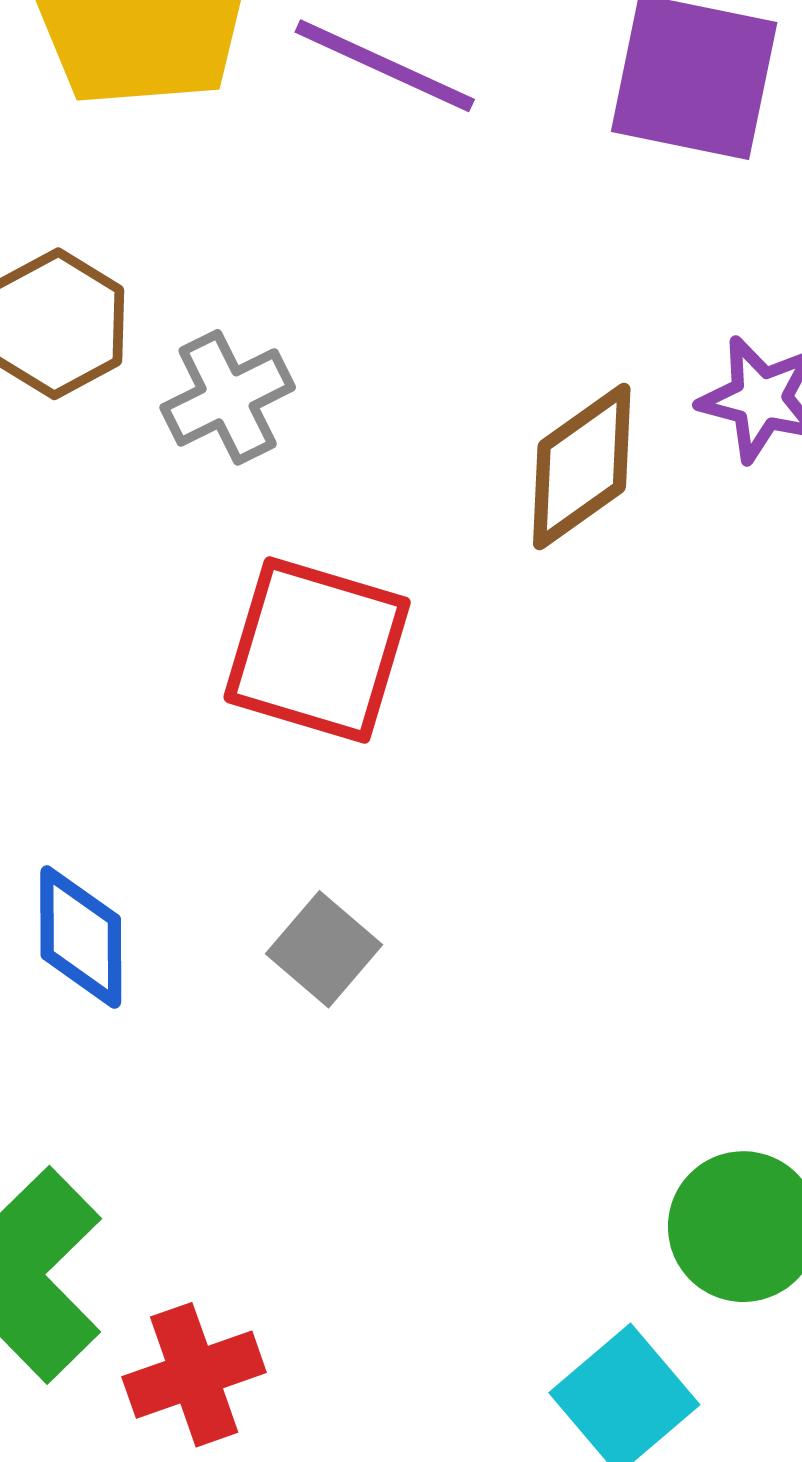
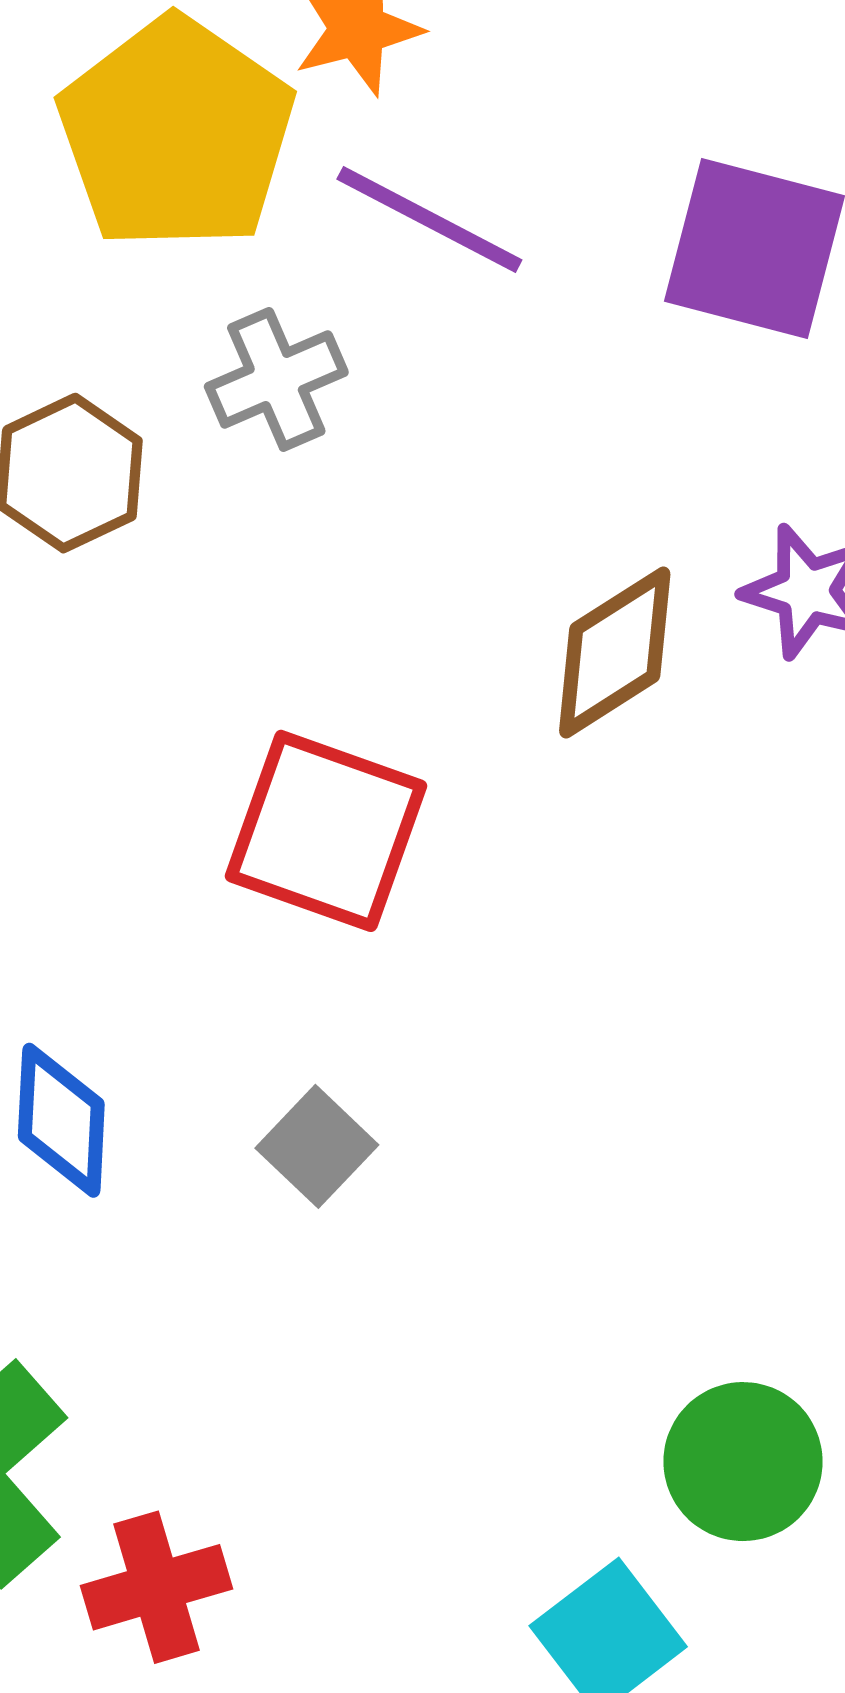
gray cross: (228, 397) -> (276, 379), moved

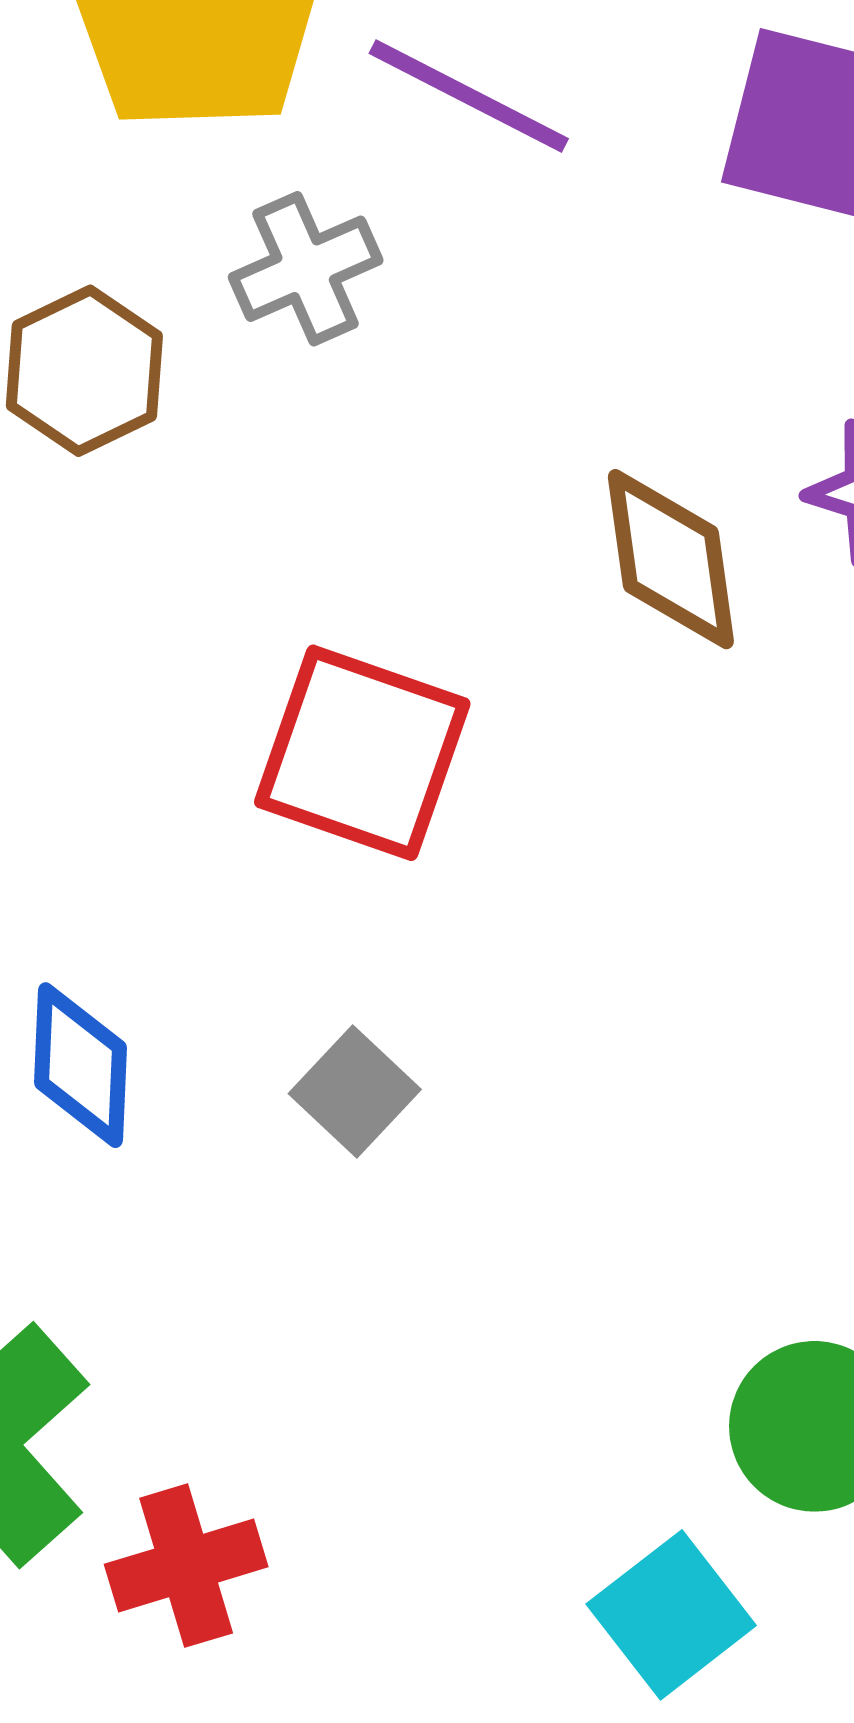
brown diamond: (615, 652) -> (671, 559), turned -65

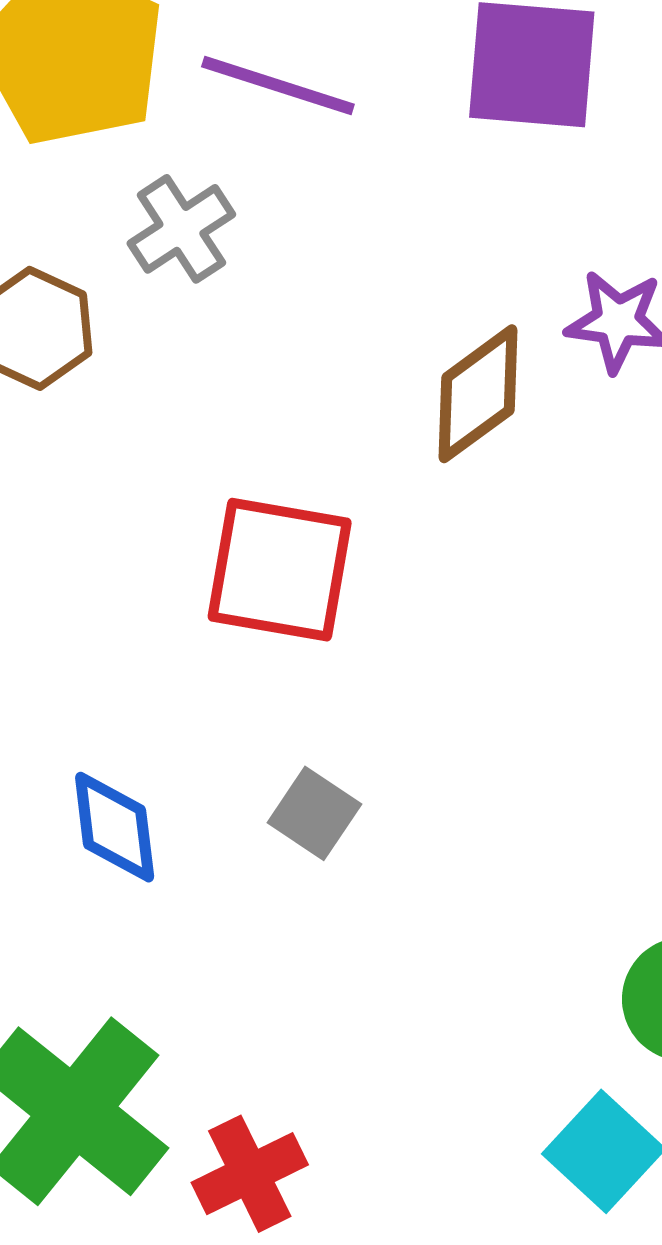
brown diamond: (671, 559) -> (478, 394), turned 71

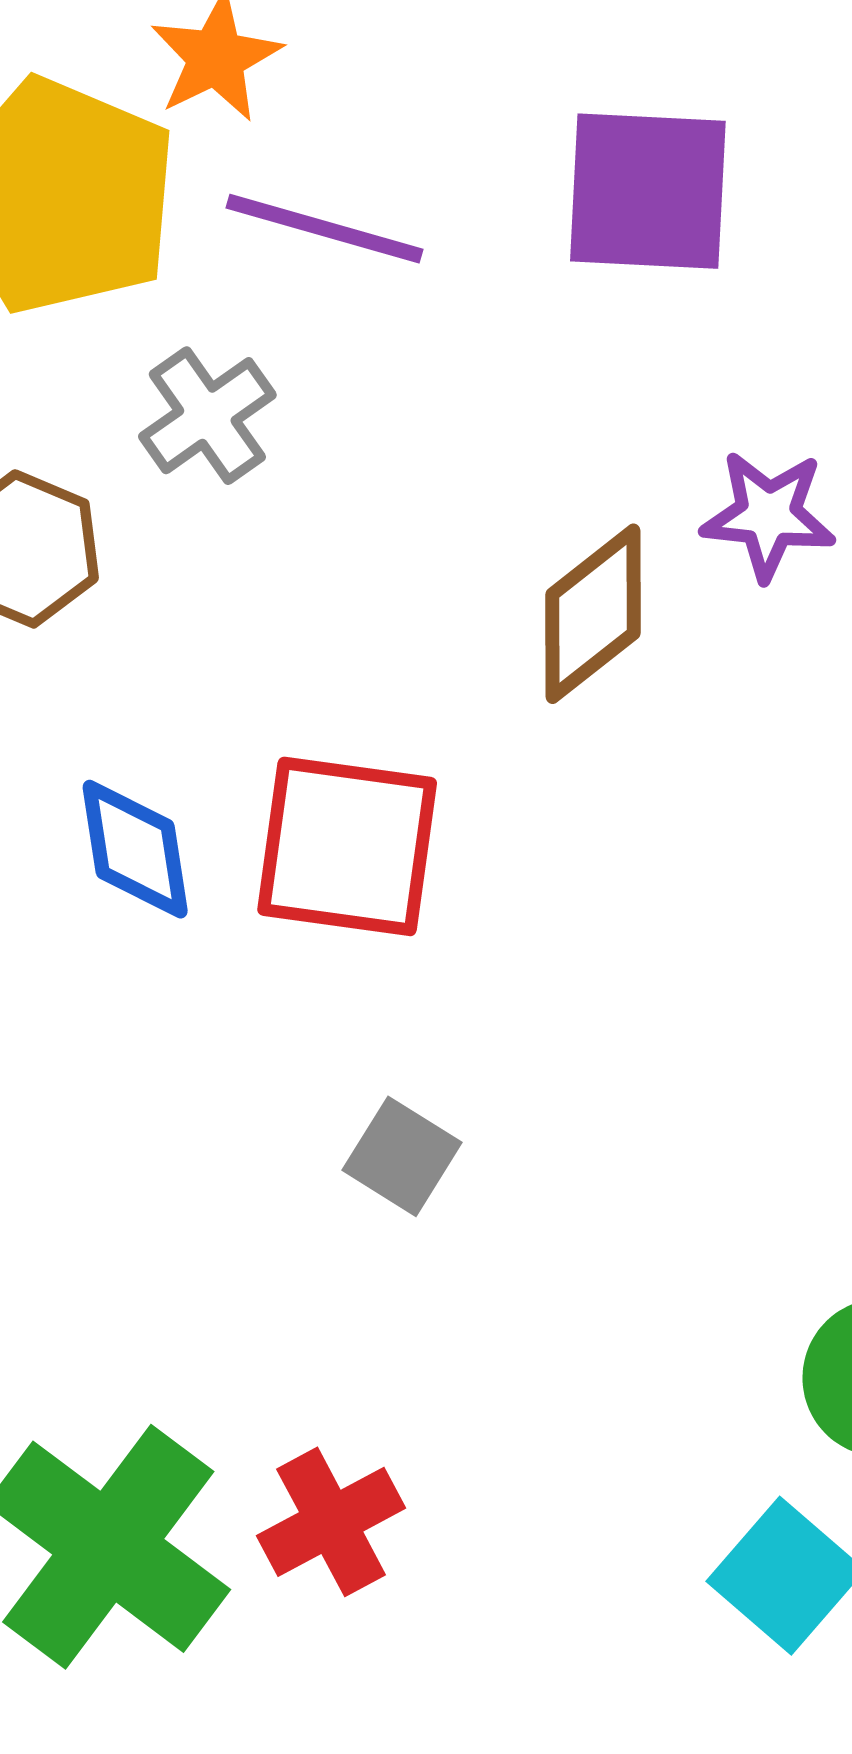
blue diamond: (115, 827) -> (135, 849), moved
red cross: (250, 1174) -> (331, 1522), moved

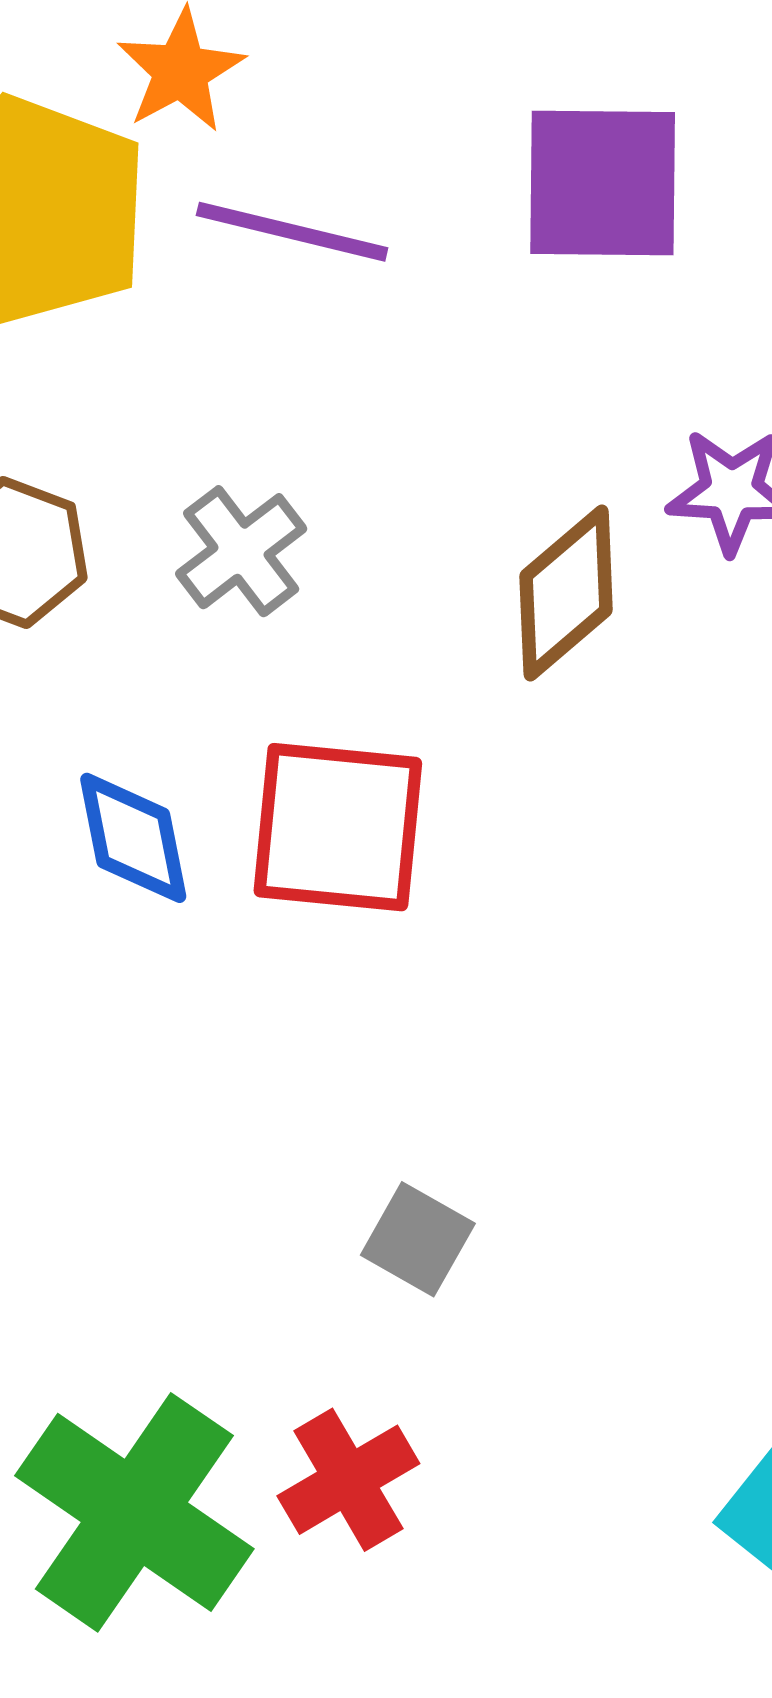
gray cross: (207, 416) -> (241, 551), moved
gray square: (402, 1156) -> (418, 1239), moved

